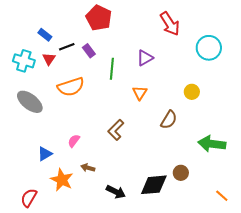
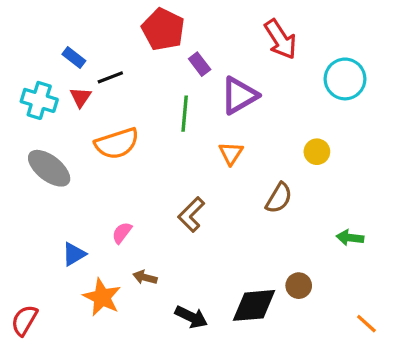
purple rectangle: (89, 51) -> (200, 64), moved
purple triangle: (145, 58) -> (239, 95), size x1.4
green arrow: (212, 144) -> (350, 238), size x0.6
red semicircle: (29, 198) -> (24, 320), moved

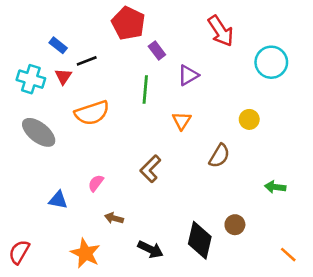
purple triangle: (239, 95) -> (188, 75), size x0.7
blue triangle: (74, 254) -> (58, 200), turned 42
orange star: (102, 297) -> (85, 253), moved
black diamond: (254, 305) -> (200, 240), turned -72

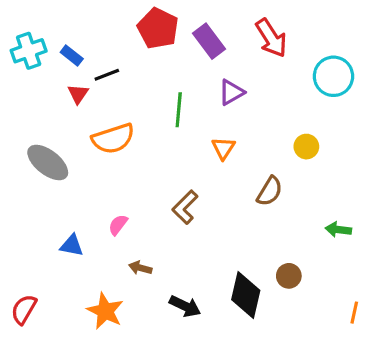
purple rectangle: (157, 51) -> (209, 41), moved, size x1.5
cyan cross: (31, 79) -> (29, 51), moved, turned -36
orange line: (288, 255) -> (354, 313), turned 60

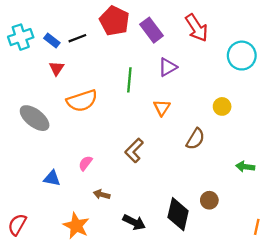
black line: (107, 75) -> (77, 38), moved

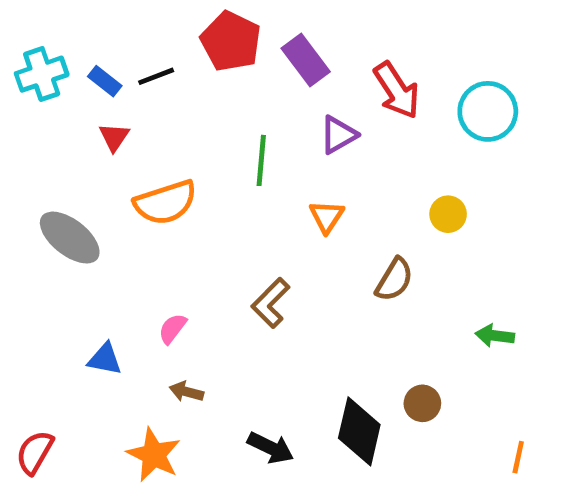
red arrow: (197, 28) -> (397, 90), moved
brown arrow: (102, 194) -> (186, 392), moved

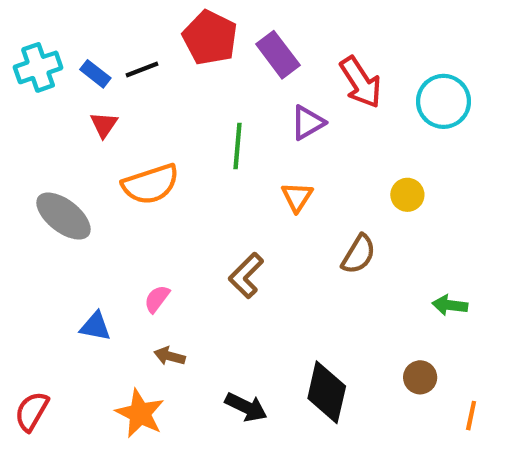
brown circle: (422, 403) -> (420, 377), moved

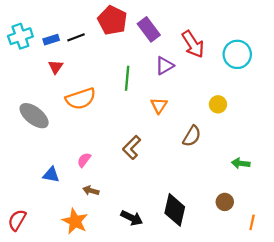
blue rectangle: (95, 74) -> (51, 40), turned -56

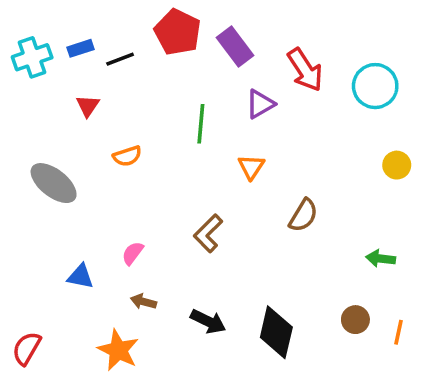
blue rectangle: (51, 40) -> (81, 48), moved
orange semicircle: (81, 99) -> (127, 156), size x0.6
yellow circle: (218, 104) -> (397, 165), moved
black arrow: (132, 218) -> (208, 321), moved
orange line: (252, 222) -> (399, 332), moved

